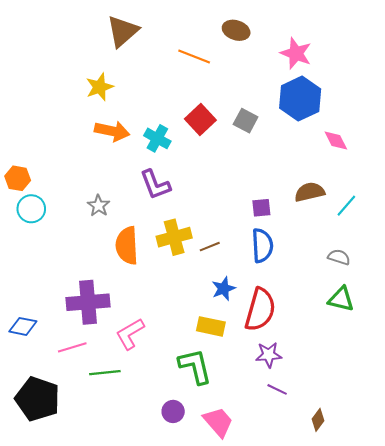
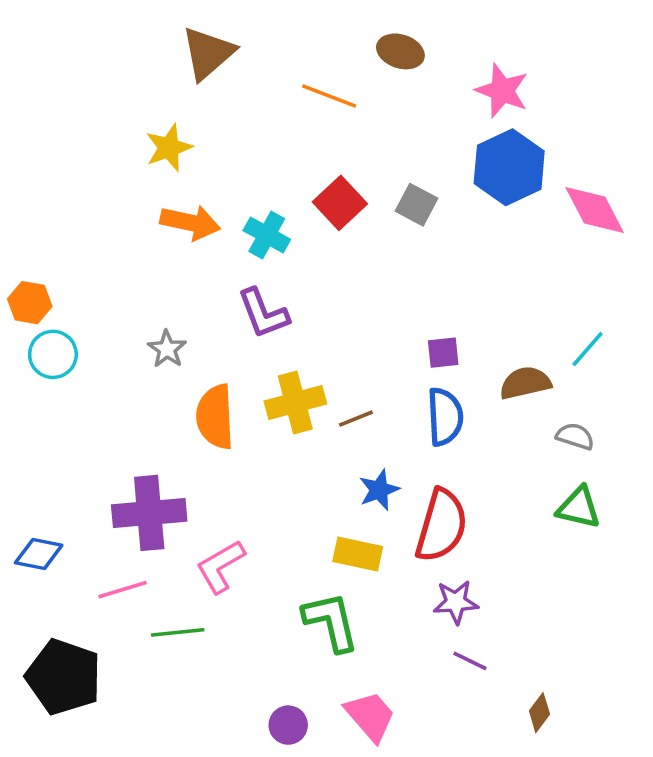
pink diamond: (336, 141) -> (595, 210), moved, size x1.5
brown semicircle: (310, 192) -> (525, 383), moved
purple circle: (173, 411) -> (288, 725), moved

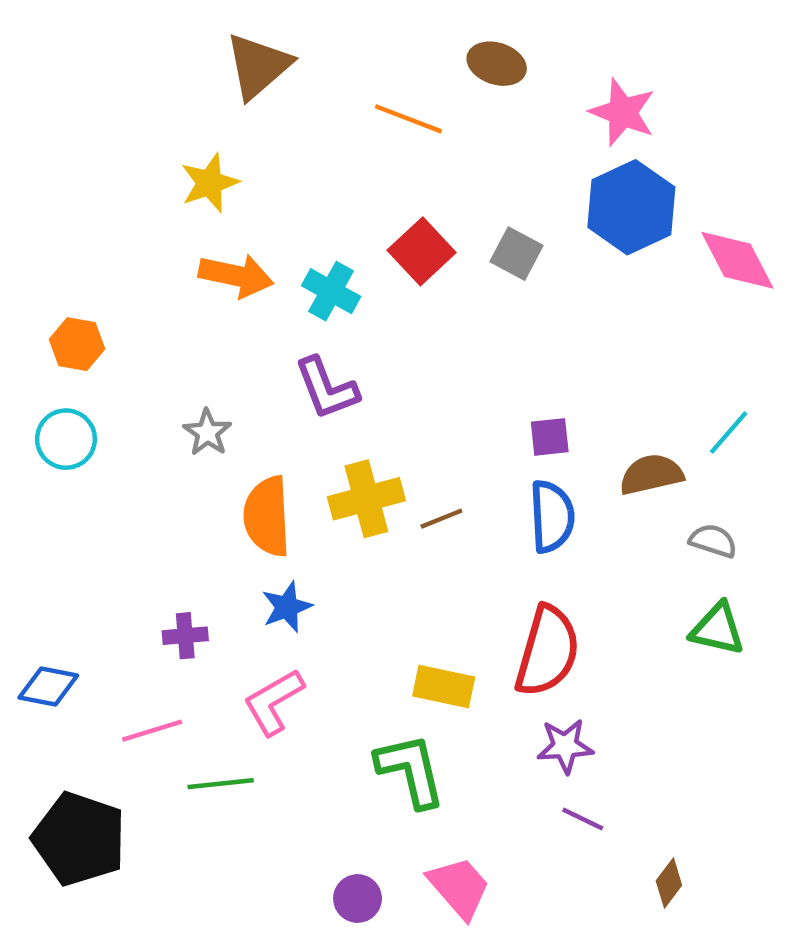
orange hexagon: (30, 303) -> (77, 344), moved
blue star: (379, 490) -> (287, 607), moved
purple cross: (149, 513) -> (185, 636), size x0.5

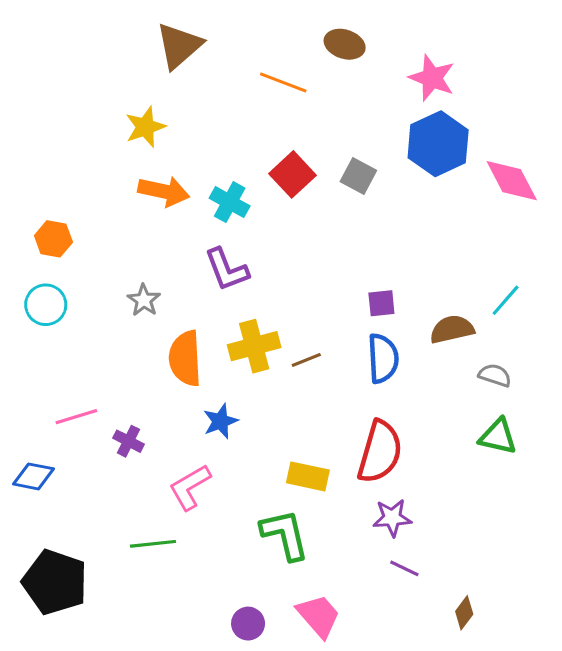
blue star: (287, 607) -> (220, 421), moved
purple cross: (185, 636) -> (128, 441), turned 32
pink line: (152, 731) -> (76, 417), moved

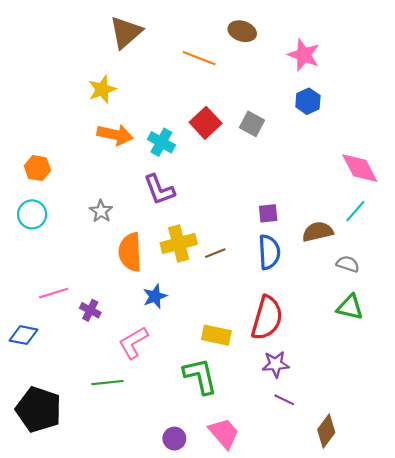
blue hexagon: (438, 144) -> (308, 101), size x0.6
pink diamond: (512, 181) -> (360, 168), moved
brown diamond: (464, 613) -> (326, 431), size x1.4

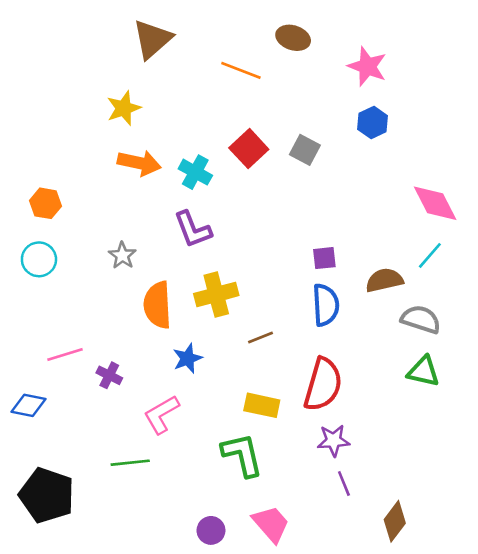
brown line: (215, 253) -> (261, 338), moved
gray semicircle: (348, 264) -> (421, 319), size x1.4
purple line: (284, 400) -> (344, 484), turned 42

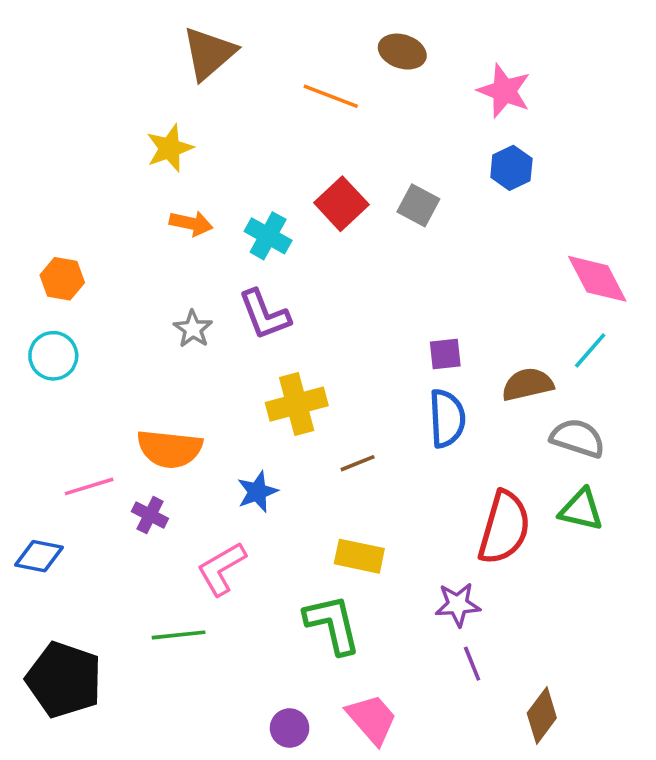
orange arrow: (139, 163) -> (191, 223), size x0.7
gray star: (122, 255) -> (193, 329), moved
orange semicircle: (158, 305) -> (170, 449), moved, turned -81
red semicircle: (323, 384) -> (504, 528), moved

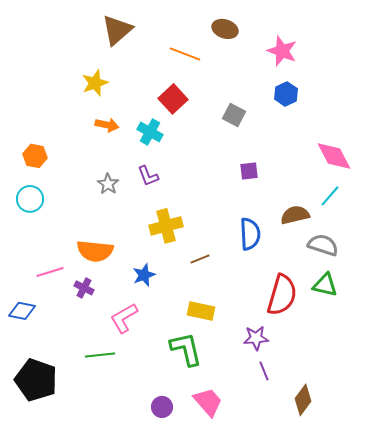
red square: (341, 204) -> (173, 99), moved
purple L-shape: (264, 315) -> (148, 176), size x0.7
purple square: (445, 354) -> (249, 171), moved

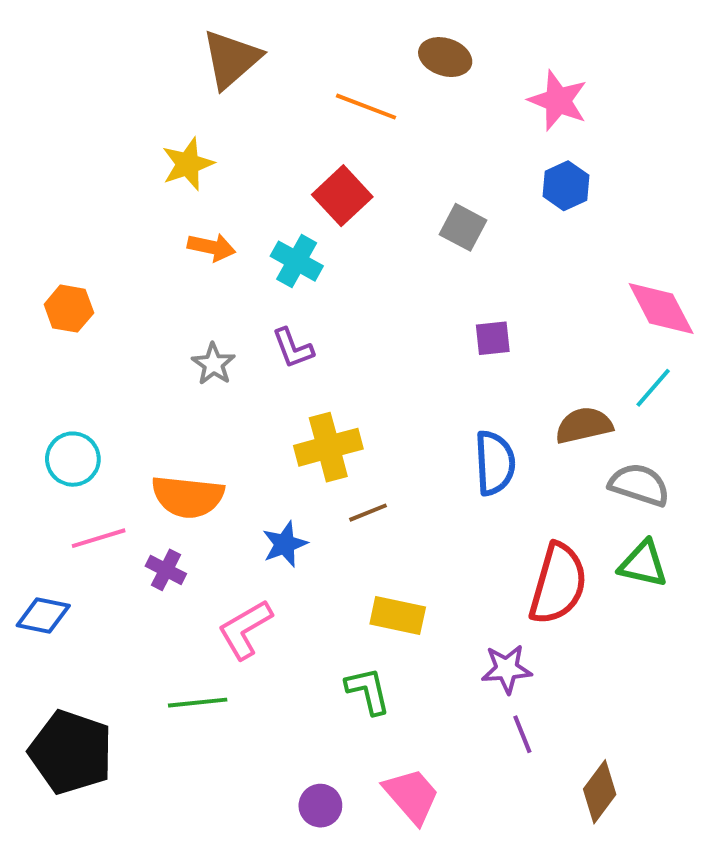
cyan circle: (30, 199) -> (73, 459), moved
brown line: (200, 259) -> (368, 513), moved
green L-shape: (186, 349) -> (368, 691), size x0.7

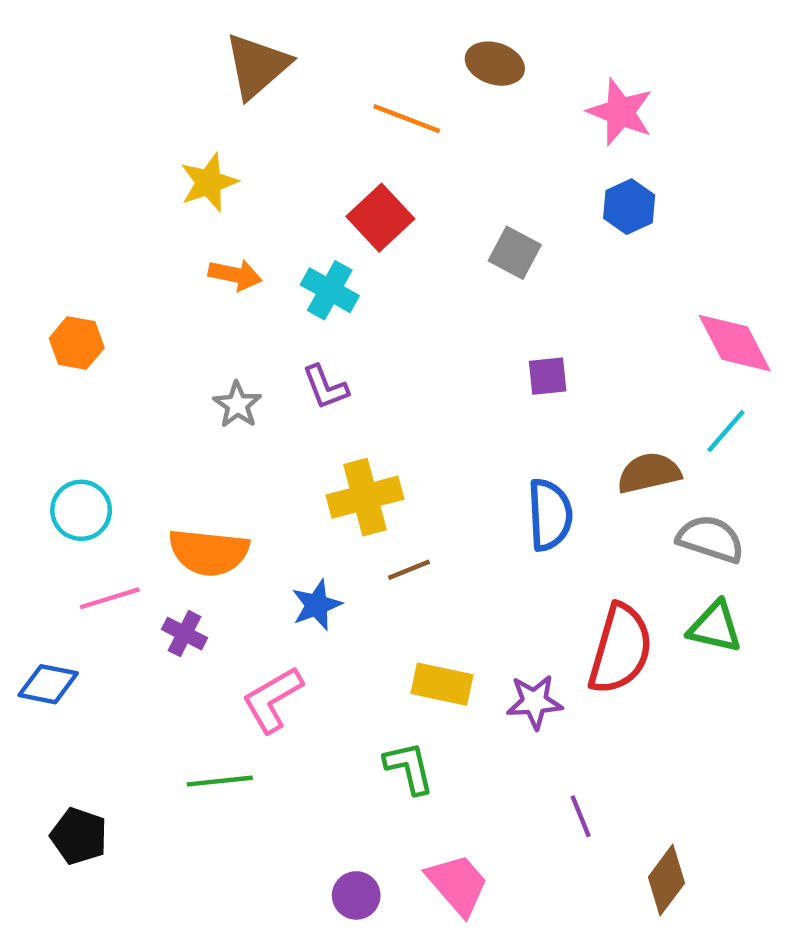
purple star: (507, 669) -> (534, 702), moved
black pentagon: (71, 752) -> (79, 836), size x0.6

